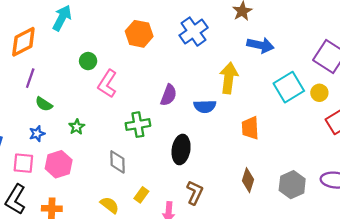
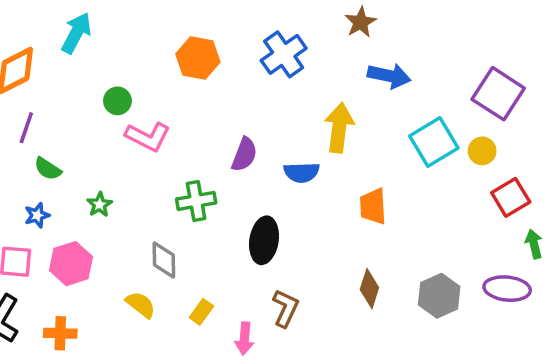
pink L-shape: (107, 84) -> (148, 137), turned -96
yellow semicircle: (110, 205) -> (141, 305), moved

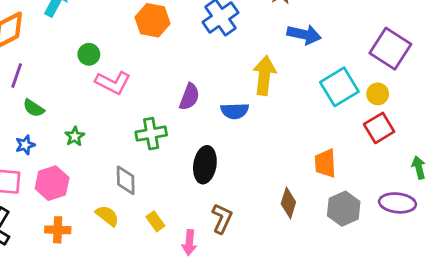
red square: (511, 197) -> (379, 128), moved
orange trapezoid: (373, 206) -> (325, 163), moved
yellow rectangle: (201, 312) -> (155, 221), turned -72
orange cross: (60, 333) -> (58, 230), moved

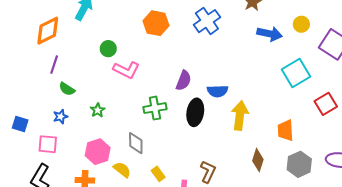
yellow arrow: (264, 76) -> (240, 116), moved
yellow circle: (378, 94) -> (301, 24), moved
black ellipse: (205, 165) -> (195, 112), moved
pink hexagon: (52, 183) -> (98, 152), moved

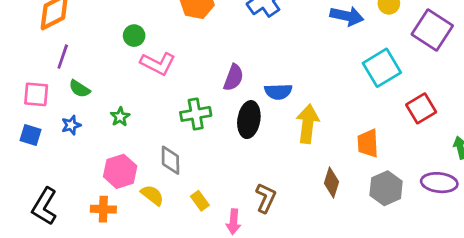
blue square: (20, 124) -> (30, 135), moved
pink square: (48, 144) -> (36, 94), moved

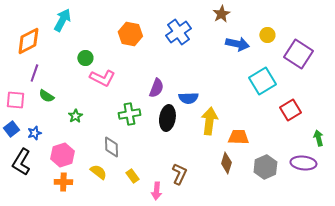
blue star: (71, 125) -> (34, 133), moved
blue square: (30, 135) -> (11, 129), turned 35
orange trapezoid: (368, 143) -> (238, 137), moved, turned 95
pink hexagon: (120, 171) -> (62, 155), moved
black L-shape: (44, 206) -> (21, 162), moved

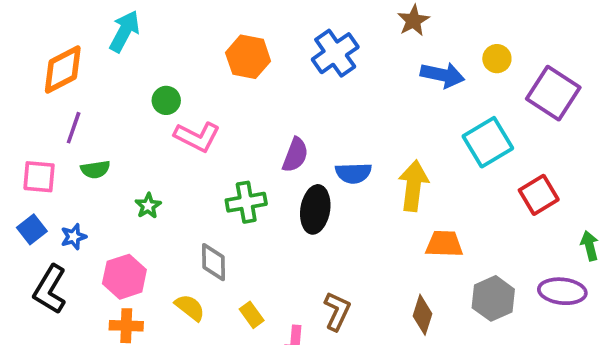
green semicircle: (46, 96) -> (95, 169), turned -42
yellow arrow: (209, 121) -> (413, 186), moved
brown diamond: (226, 163) -> (422, 315), moved

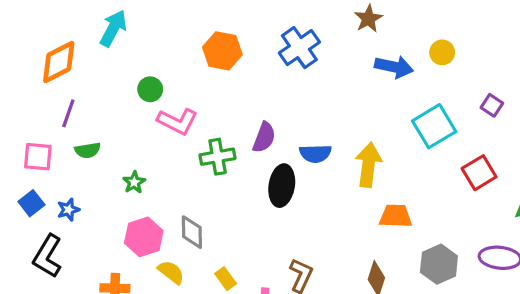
purple square: (553, 93) -> (492, 105), moved, size x0.5
green cross: (246, 202) -> (218, 157), moved
pink hexagon: (124, 277) -> (144, 237), moved

